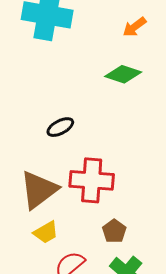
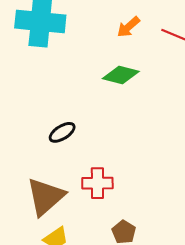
red cross: (92, 180) -> (97, 183), size x0.7

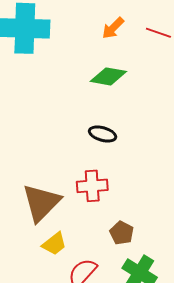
black ellipse: (62, 132) -> (103, 134), moved, turned 52

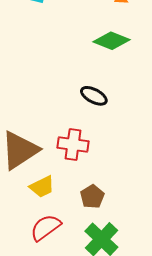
yellow trapezoid: (54, 244) -> (42, 187), moved

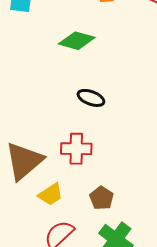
green diamond: (111, 41) -> (77, 41), moved

